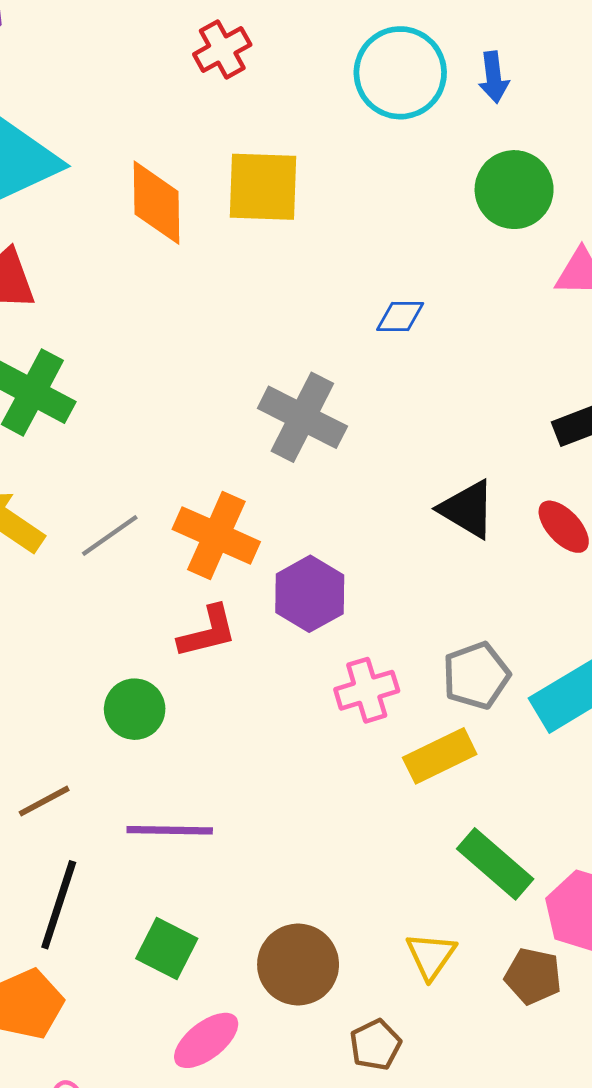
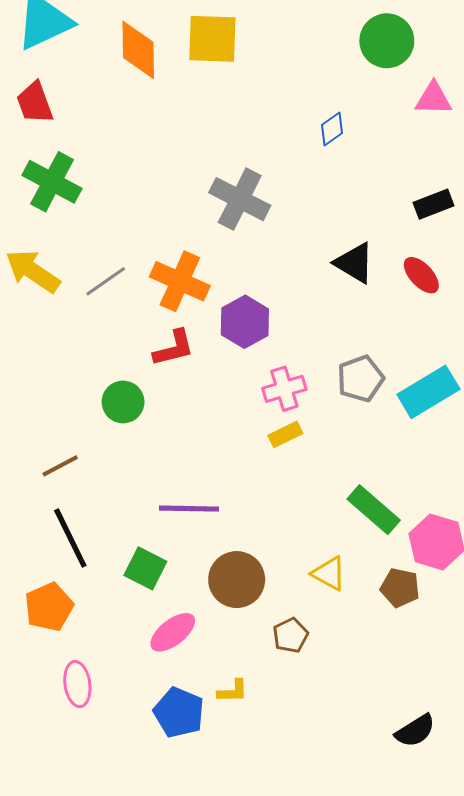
blue diamond: (400, 317) -> (332, 129), moved, turned -36
yellow rectangle: (440, 756) -> (285, 434), moved, size x0.7
purple line: (170, 830) -> (189, 509), moved
black line: (59, 905) -> (70, 538), turned -44
yellow triangle: (431, 956) -> (329, 573), turned -36

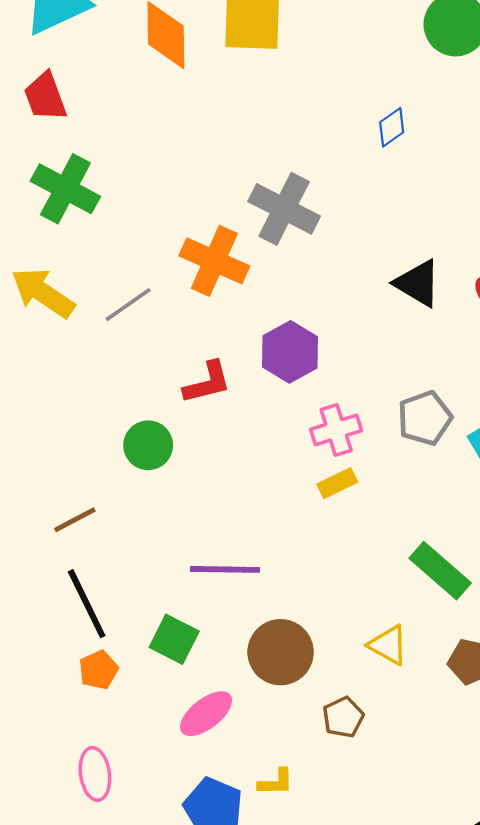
orange cross: (180, 281) -> (214, 261), moved
orange pentagon: (49, 607) -> (98, 670), moved, size x0.7

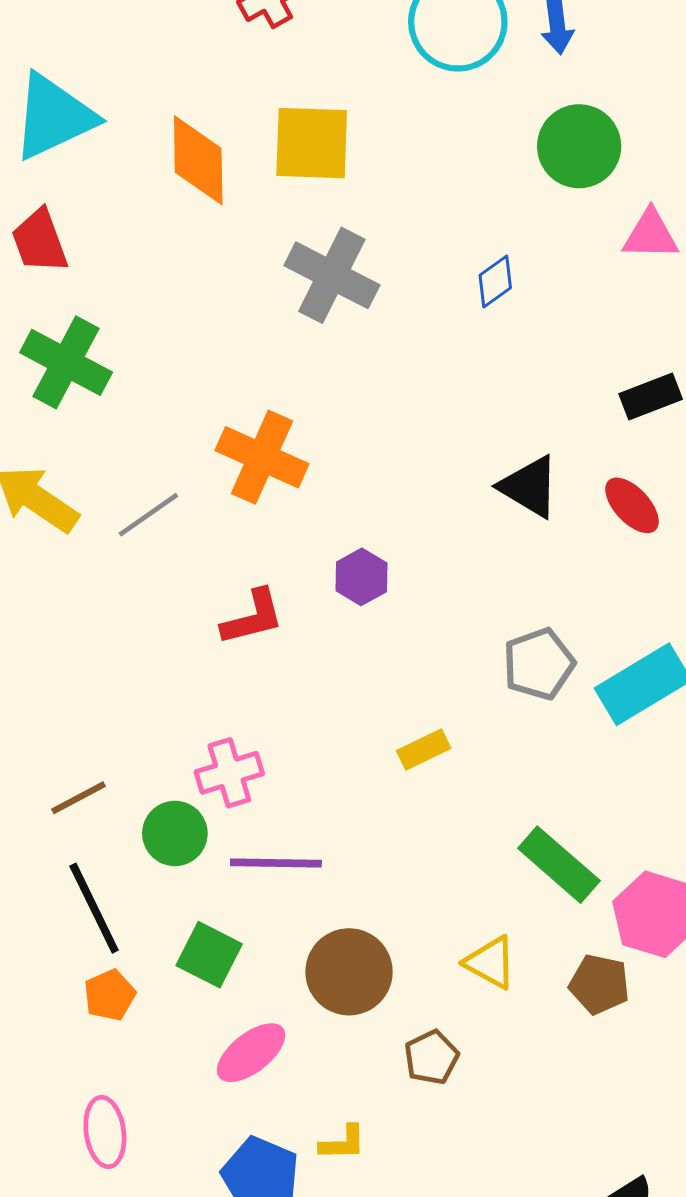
gray cross: (284, 209) -> (332, 275), moved
purple hexagon: (290, 352) -> (361, 577), size x0.7
pink cross: (336, 430) -> (229, 773), moved
green circle: (148, 445) -> (175, 833), moved

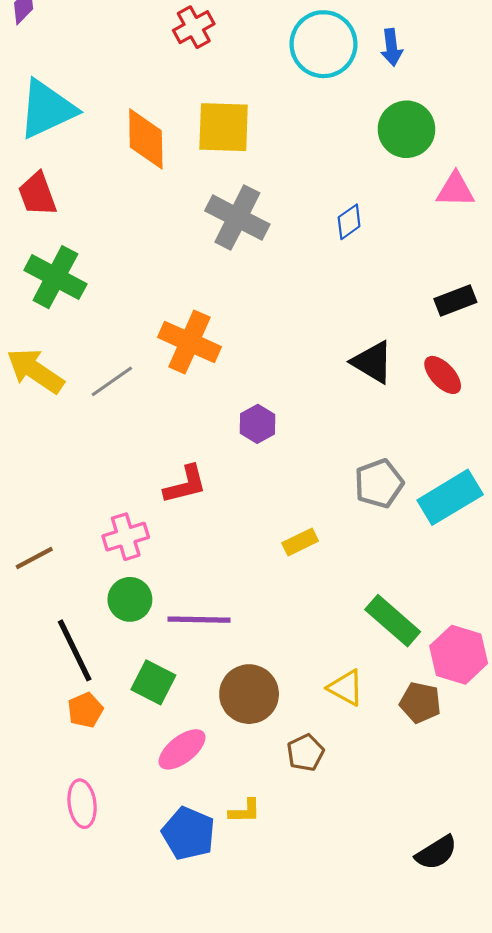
red L-shape: (253, 617) -> (185, 485), moved
pink cross: (229, 773) -> (126, 537), moved
brown line: (78, 798) -> (34, 558), moved

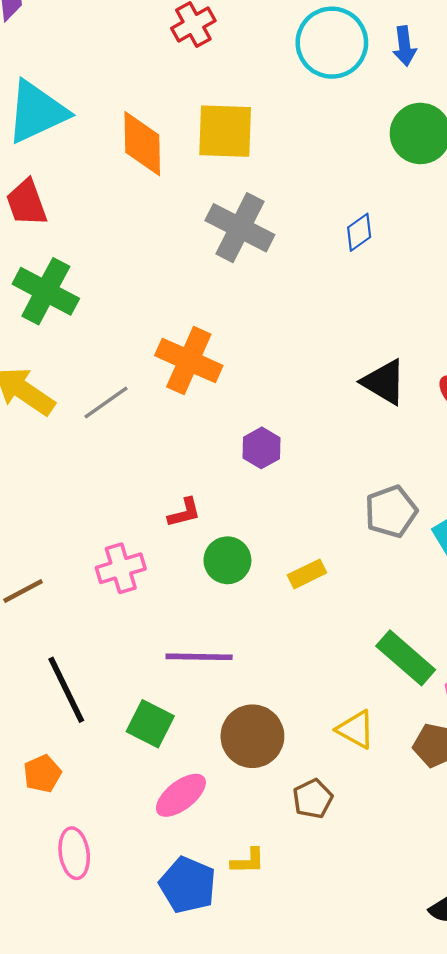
red L-shape: (185, 485) -> (184, 513), size x0.7
green circle: (130, 599) -> (227, 560), moved
orange pentagon: (85, 710) -> (42, 774), moved

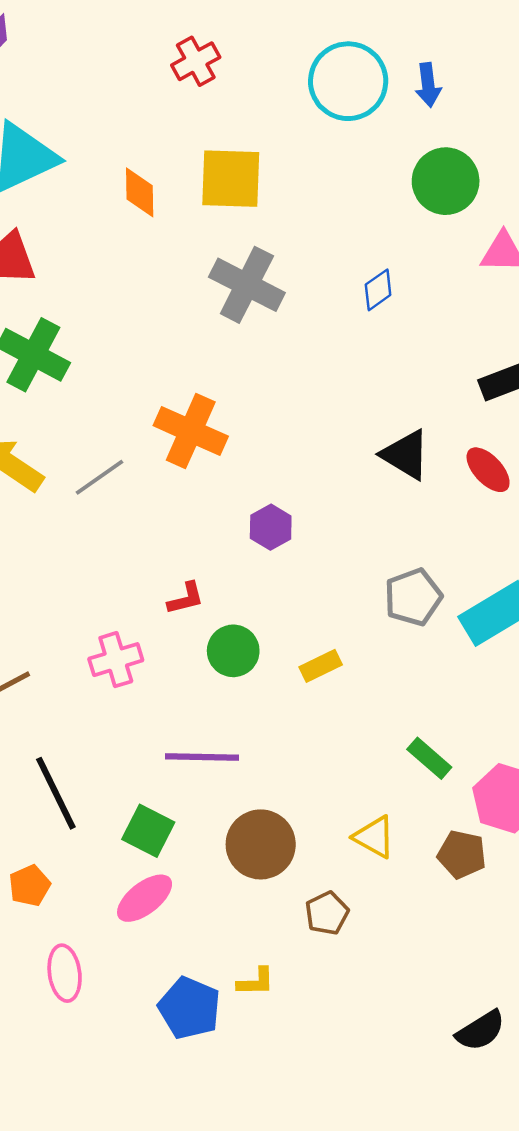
orange diamond: (142, 144) -> (140, 192), size x0.7
green rectangle: (406, 658) -> (429, 758), size x0.7
pink ellipse: (181, 795) -> (145, 898), moved

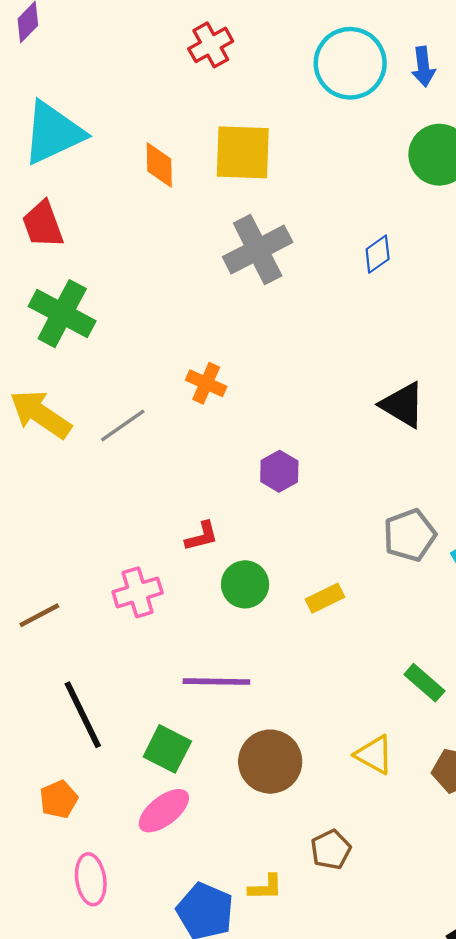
gray cross: (247, 285) -> (258, 250), turned 36
orange cross: (191, 431) -> (206, 383), size x0.6
brown pentagon: (327, 913) -> (331, 850), moved

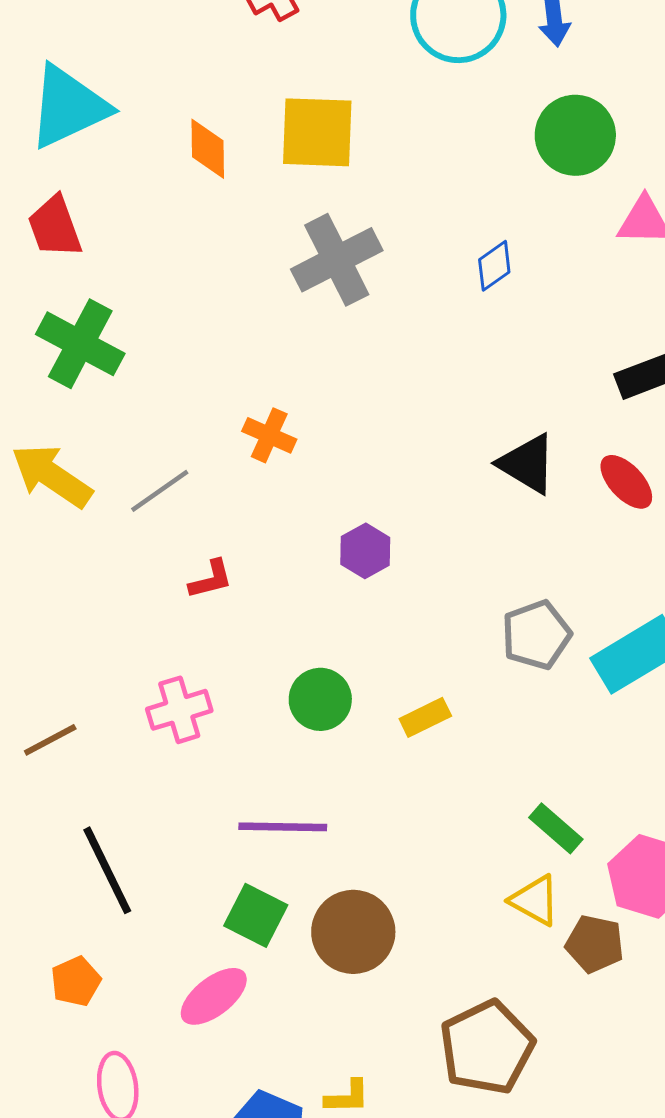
red L-shape: (202, 536) -> (211, 579), moved
green square: (167, 749) -> (256, 915), moved
yellow triangle: (374, 755) -> (535, 900), moved
brown pentagon: (331, 850) -> (487, 1047), moved, size x1.8

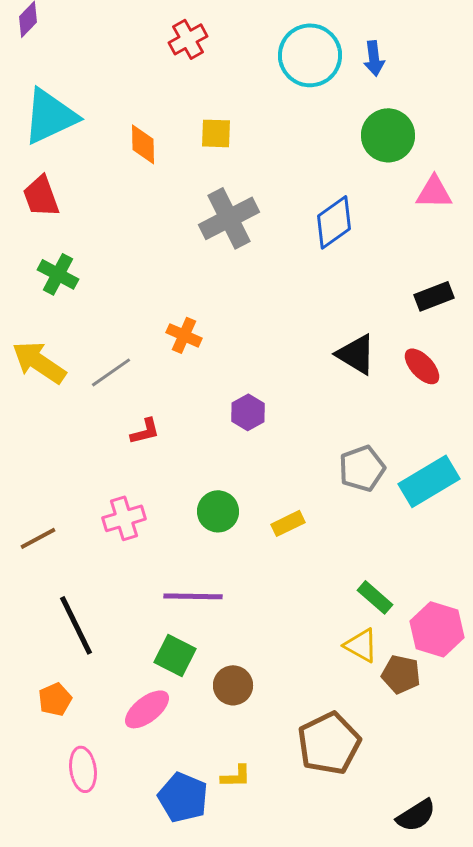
yellow square: (317, 132) -> (216, 133), size x0.6
blue diamond: (494, 266) -> (334, 222), size x1.6
green cross: (80, 344) -> (58, 274), size x0.7
brown circle: (353, 932) -> (233, 685), moved, size x0.7

